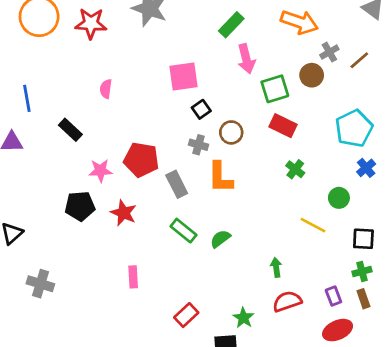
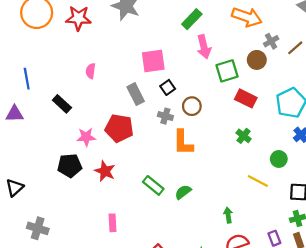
red rectangle: (283, 126) -> (246, 98), moved
gray rectangle: (177, 184) -> (136, 94), moved

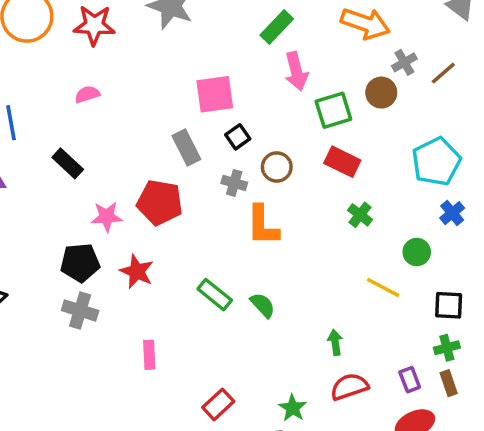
pink semicircle: (91, 71) -> (87, 94), moved, turned 64
red rectangle: (246, 98) -> (342, 162), moved
green semicircle: (183, 192) -> (263, 305), turned 84
gray cross: (38, 228) -> (80, 310), moved

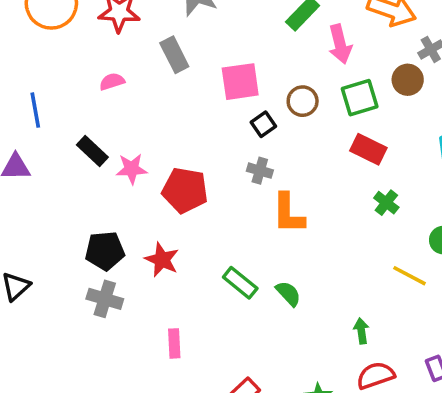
pink arrow: (296, 71) -> (340, 44), moved
gray rectangle: (186, 147) -> (174, 55), moved
brown circle: (277, 167) -> (303, 101), moved
pink star: (107, 217) -> (132, 169), moved

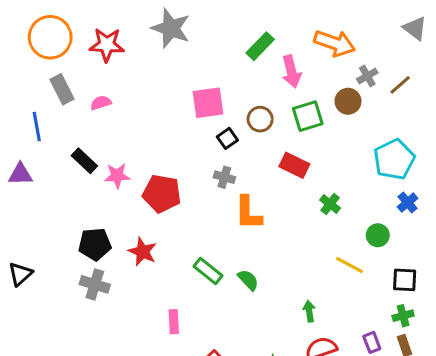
gray rectangle: (174, 55) -> (62, 89), moved
red rectangle: (368, 149) -> (294, 165), moved
pink rectangle: (174, 343) -> (174, 322), moved

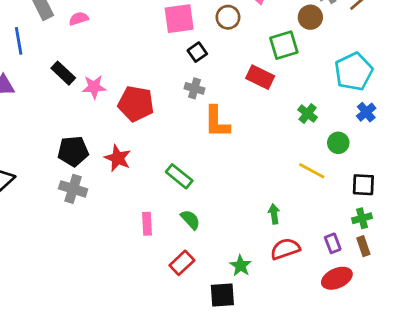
green square: (308, 116) -> (284, 45), moved
brown circle: (260, 119) -> (228, 17), moved
green cross: (330, 204) -> (308, 114), moved
green semicircle: (248, 280) -> (190, 220), moved

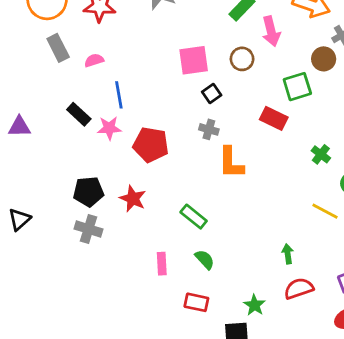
blue line: (19, 41) -> (119, 95), moved
red rectangle: (182, 263) -> (196, 302), turned 55

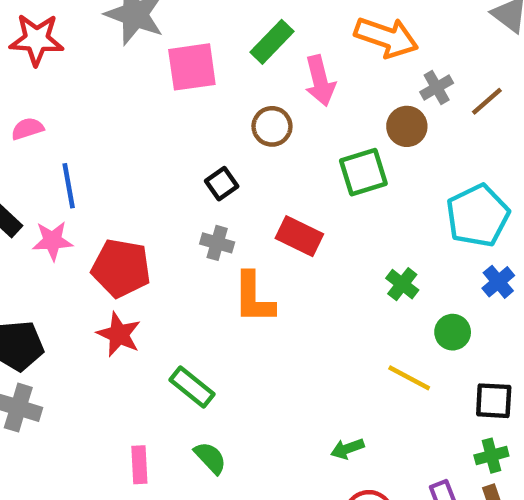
pink square: (194, 60) -> (192, 67), moved
red rectangle: (274, 118) -> (299, 236), moved
red star: (133, 199) -> (119, 334), moved
green arrow: (288, 254) -> (347, 449), turned -102

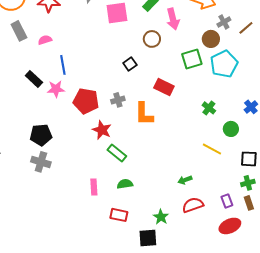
cyan pentagon: (478, 216) -> (224, 64), moved
gray cross: (217, 243) -> (118, 100), moved, turned -32
red star: (119, 334) -> (102, 130), moved
green semicircle: (210, 458) -> (125, 184), turned -56

